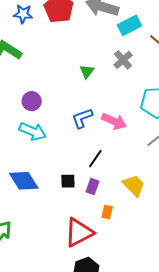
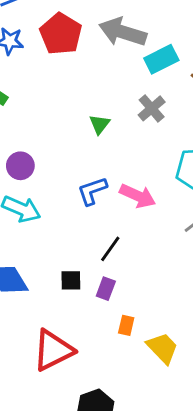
yellow trapezoid: (134, 186) -> (162, 348), moved
red triangle: (79, 232) -> (53, 350), moved

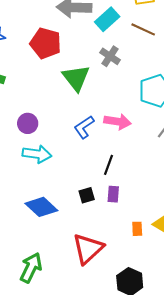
red pentagon: (61, 34) -> (46, 43), moved
green triangle: (100, 124) -> (76, 78), size x1.8
orange rectangle: (126, 325) -> (137, 229), moved

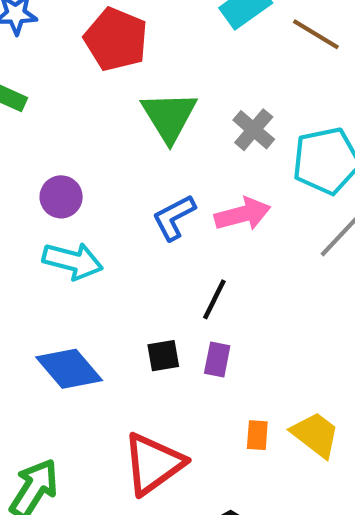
gray cross: (110, 56) -> (254, 130), moved
pink arrow: (117, 122) -> (243, 214), turned -30

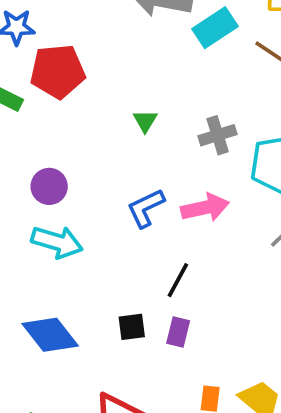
red pentagon: (116, 39) -> (58, 71), moved, turned -30
green triangle: (169, 116) -> (145, 121), size x0.5
gray cross: (254, 130) -> (218, 135), turned 30

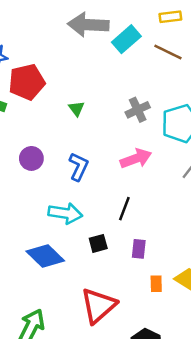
green triangle: (145, 121) -> (77, 109), moved
blue L-shape: (146, 208) -> (79, 167), moved, turned 148
cyan arrow: (57, 242) -> (65, 213), moved
purple rectangle: (178, 332) -> (139, 249), moved

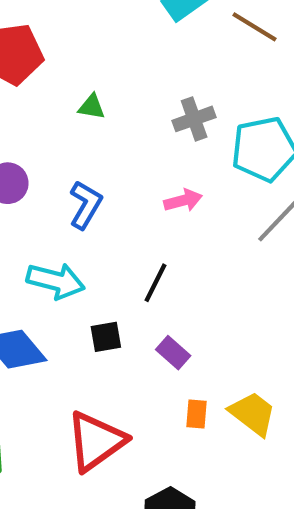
green triangle: (77, 109) -> (92, 107), turned -49
pink arrow: (136, 159) -> (183, 200), size x0.7
purple rectangle: (139, 249) -> (173, 353), turned -60

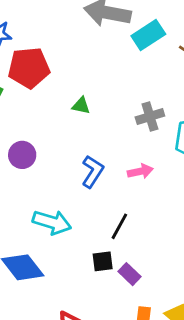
blue L-shape: (86, 205) -> (93, 172), moved
black square: (106, 337) -> (103, 261), moved

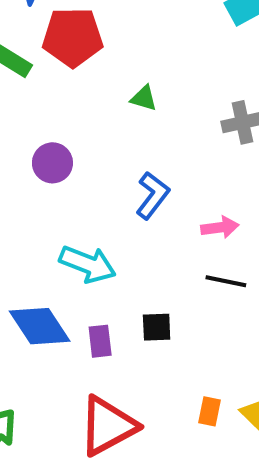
pink arrow: (140, 171) -> (220, 227), moved
black line: (119, 226) -> (226, 281), moved, turned 68
purple rectangle: (129, 274) -> (100, 341), moved, turned 35

